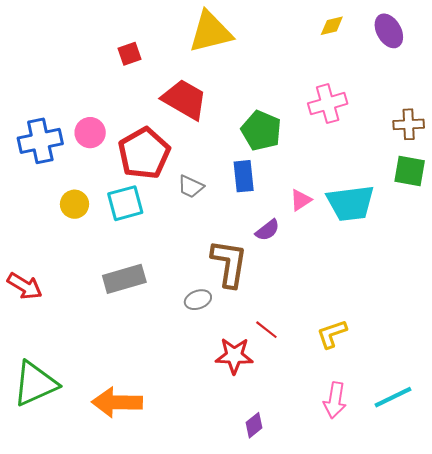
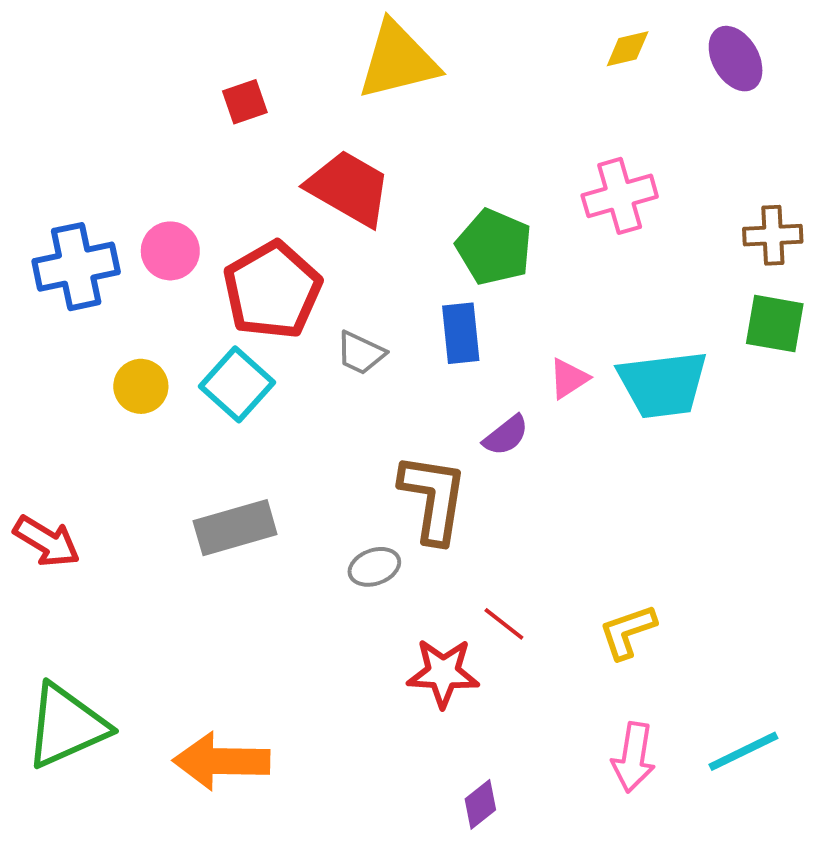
cyan square: (125, 203) -> (237, 384), turned -33

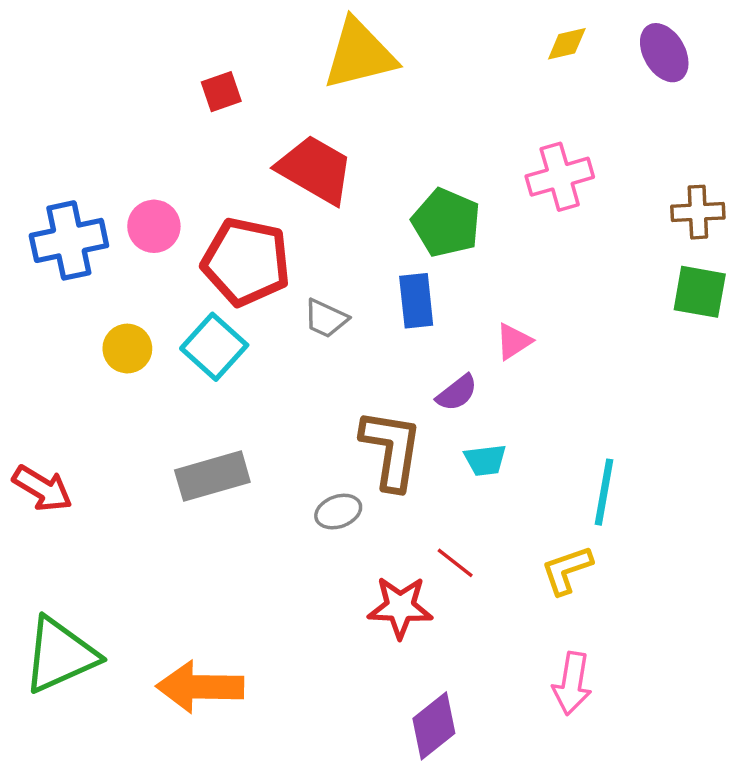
red pentagon: (272, 290) -> (246, 262), turned -30
cyan trapezoid: (663, 384) -> (485, 460), moved, size x0.5
cyan line: (743, 751) -> (604, 492), moved, turned -54
purple diamond: (480, 804) -> (434, 726), size x1.5

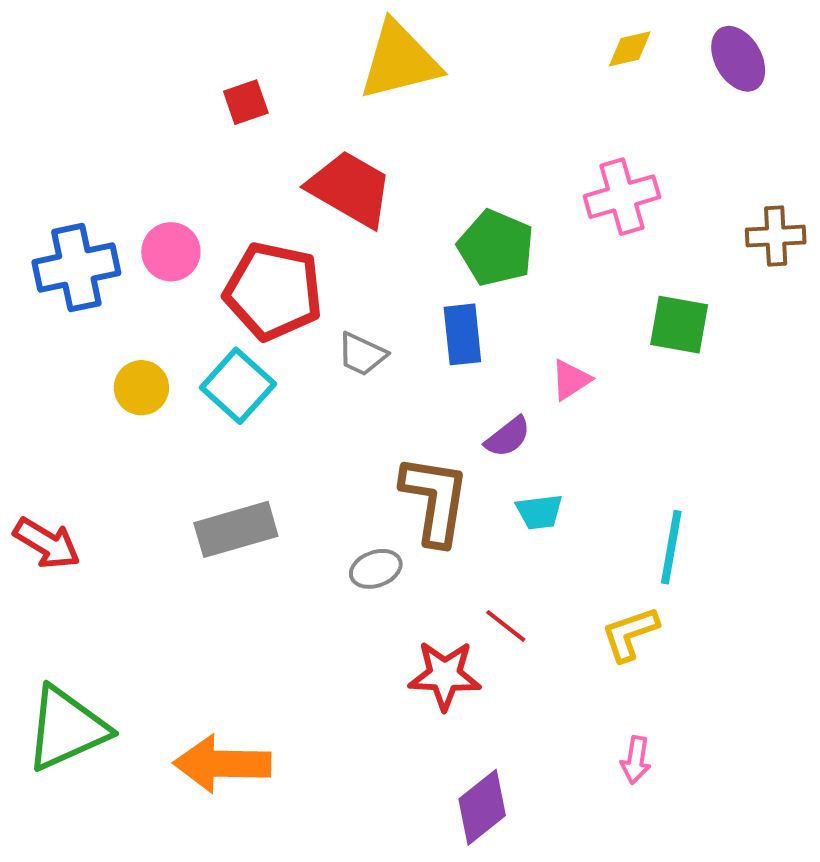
green square: (700, 292) -> (679, 325), moved
pink arrow: (572, 683) -> (636, 760), size x0.7

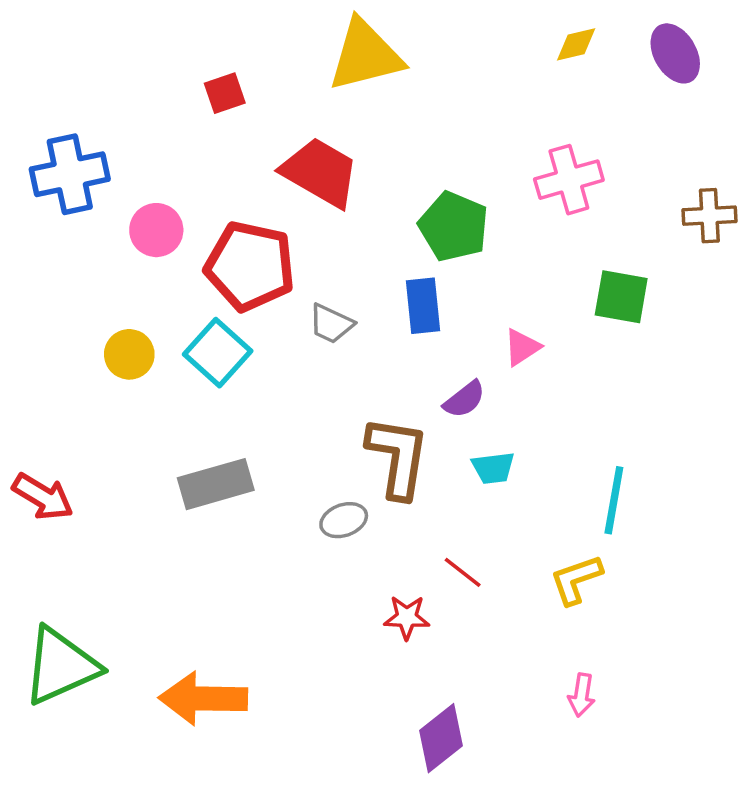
blue cross: (76, 268) -> (70, 174), moved
red star: (445, 675) -> (407, 617), size x0.7

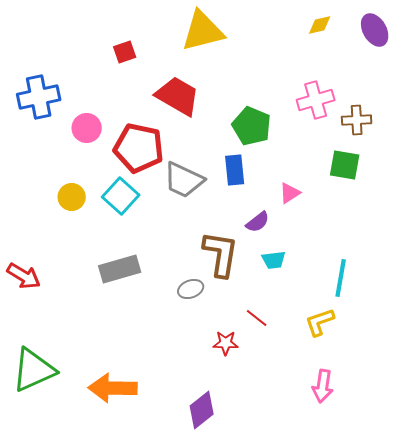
brown cross: (709, 216) -> (357, 120), moved
gray trapezoid: (331, 324) -> (184, 180), size x1.6
pink arrow: (582, 695) -> (323, 386), size x1.4
purple diamond: (441, 738) -> (202, 410), moved

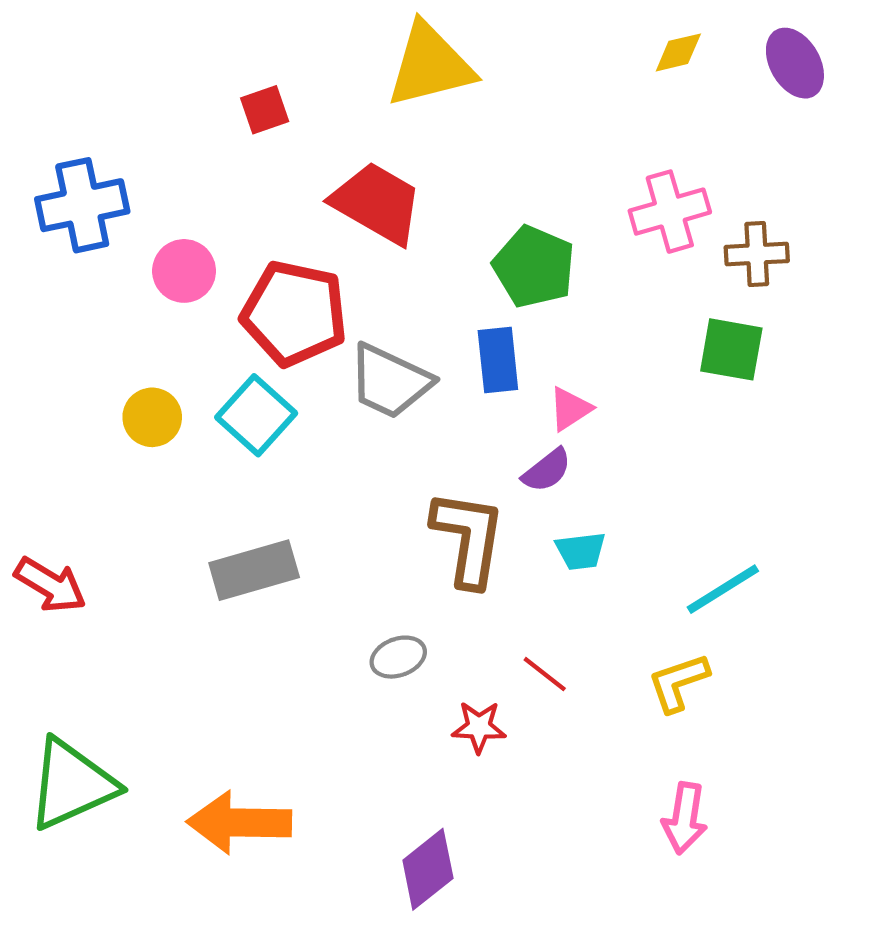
pink triangle: (290, 193) -> (570, 409), moved
cyan line: (341, 278) -> (723, 589), turned 48
gray ellipse: (191, 289) -> (398, 657), moved

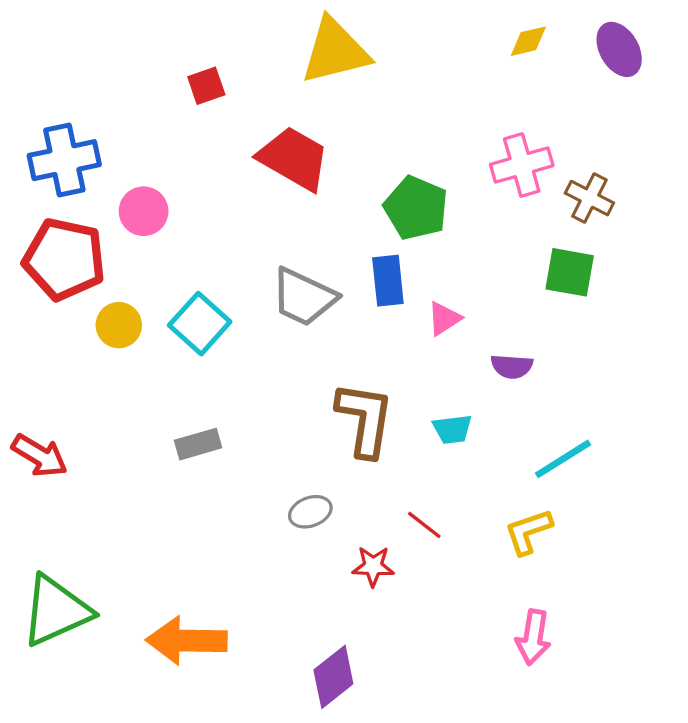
brown cross: (757, 254) -> (589, 198), turned 30
red pentagon: (294, 313) -> (64, 259), moved
purple semicircle: (547, 470) -> (512, 366), moved, turned 42
gray rectangle: (254, 570) -> (198, 444), size x0.7

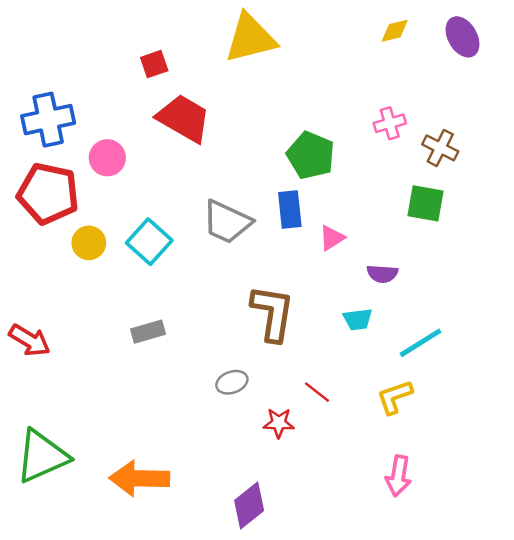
red trapezoid: (294, 158) -> (184, 118), moved
pink cross: (522, 165) -> (390, 123), size x0.7
cyan trapezoid: (452, 429) -> (358, 319), moved

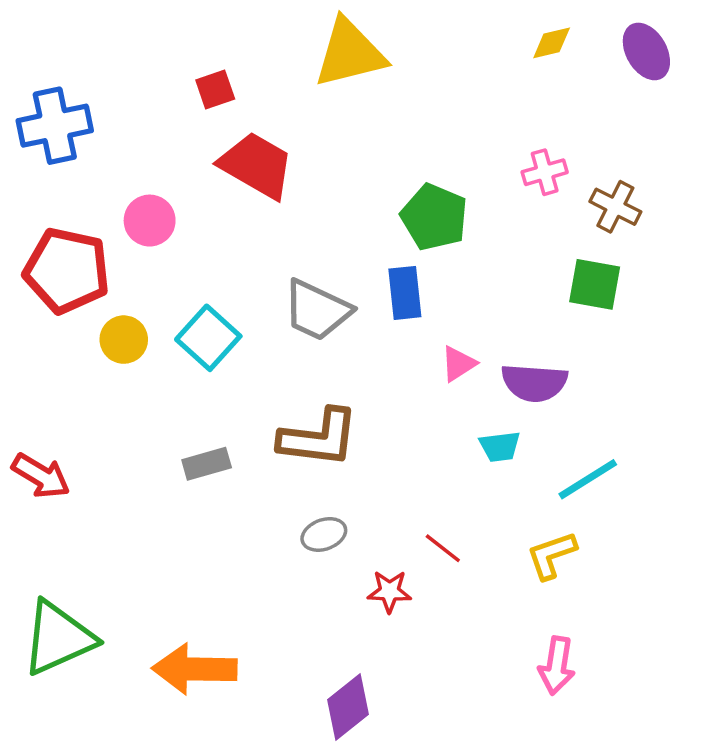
blue cross: (48, 120) -> (55, 126), moved
pink triangle: (332, 238) -> (458, 364), moved
purple semicircle: (382, 274) -> (534, 383), size x1.5
brown L-shape: (273, 313) -> (319, 438), moved, turned 88

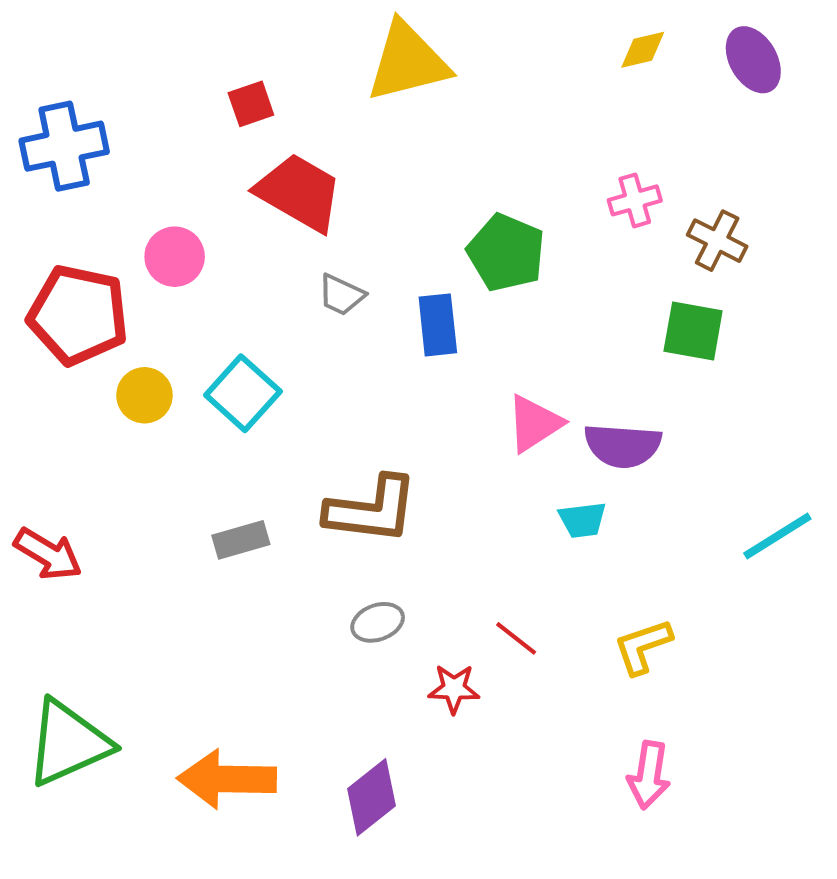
blue rectangle: (405, 293) -> (438, 325), moved
gray trapezoid: (317, 310) -> (341, 295), moved, size x0.6
pink triangle: (458, 364) -> (534, 423), size x1.4
cyan line: (588, 479) -> (777, 536), moved
purple diamond: (348, 707) -> (372, 797), moved

